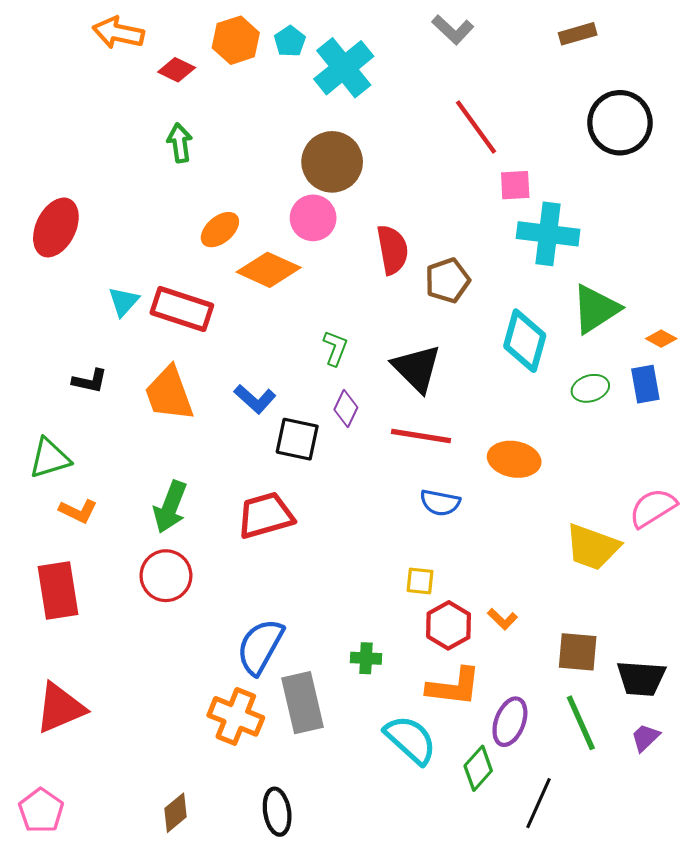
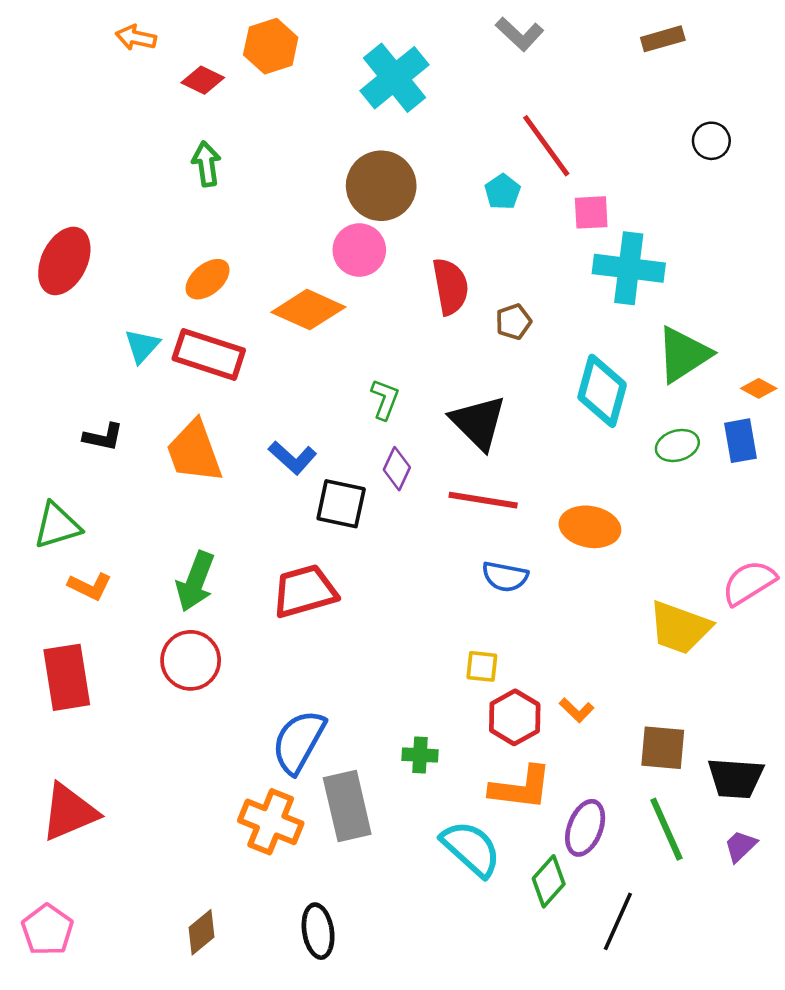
orange arrow: (118, 33) -> (136, 38), size x0.7
cyan pentagon: (290, 41) -> (503, 192), moved
black circle: (620, 123) -> (711, 141), size x0.5
orange ellipse: (220, 230) -> (208, 279), moved
brown pentagon: (447, 280) -> (513, 322), size x0.7

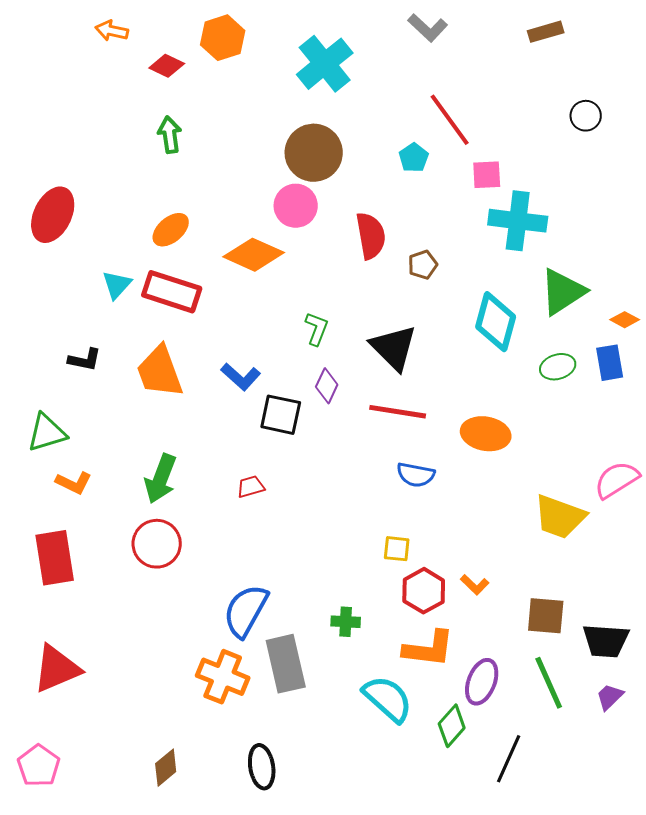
red trapezoid: (305, 591) -> (251, 487), size x0.5

